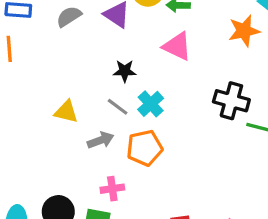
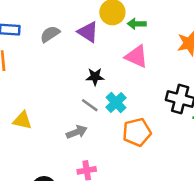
yellow triangle: (66, 112) -> (22, 120), moved
orange pentagon: (145, 148) -> (137, 132), moved

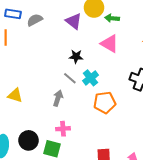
gray semicircle: (50, 34) -> (35, 20), moved
yellow triangle: (22, 120) -> (15, 95), moved
gray arrow: (77, 132) -> (58, 98), turned -56

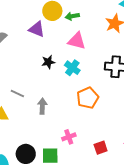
gray line: (70, 78) -> (17, 94), moved
cyan cross: (91, 78) -> (72, 68), moved
pink cross: (63, 129) -> (69, 137), moved

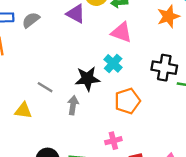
black star: (48, 62) -> (87, 79), moved, size x1.5
pink cross: (69, 137) -> (113, 141), moved

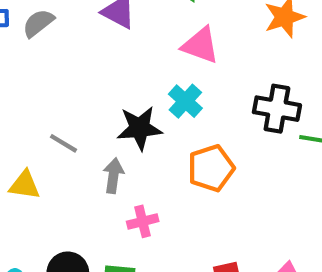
pink cross: (113, 141) -> (143, 221), moved

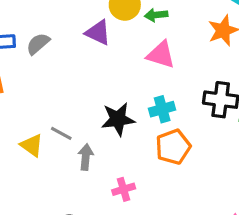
cyan cross: (185, 101) -> (162, 109), moved, turned 35
gray arrow: (113, 176) -> (86, 157), moved
yellow triangle: (25, 185) -> (32, 145), moved, turned 30

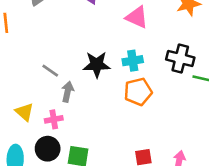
yellow triangle: (32, 145) -> (25, 112), moved
pink cross: (124, 189) -> (54, 119), moved

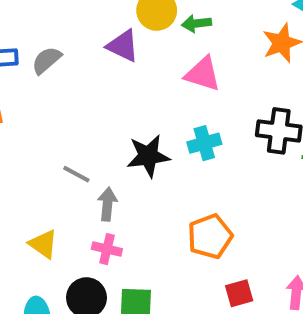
orange pentagon: (138, 92) -> (210, 236), moved
pink cross: (54, 119) -> (107, 249), moved, turned 30

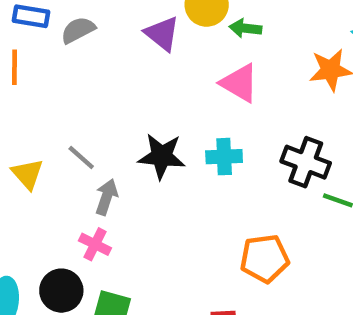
orange pentagon: (210, 236) -> (265, 259), moved
yellow triangle: (43, 244) -> (27, 174), moved

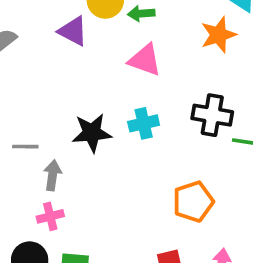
gray line: (81, 158) -> (25, 147), turned -30
pink cross: (95, 244) -> (50, 216), turned -30

